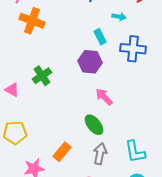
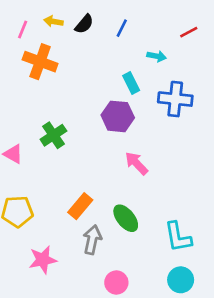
green ellipse: (94, 125) -> (126, 218), moved
orange rectangle: (62, 152) -> (80, 206), moved
gray arrow: (100, 154) -> (92, 240), moved

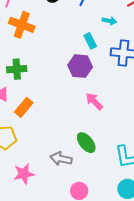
green cross: (53, 135) -> (17, 69), moved, turned 30
orange rectangle: (80, 206) -> (24, 107), moved
gray arrow: (92, 240) -> (61, 159), turned -90

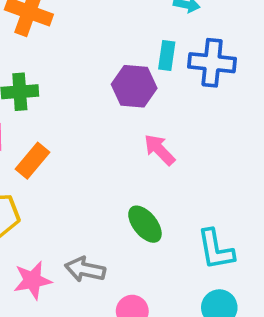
cyan rectangle: (90, 41) -> (167, 55), moved, turned 35
gray arrow: (61, 159) -> (85, 269), moved

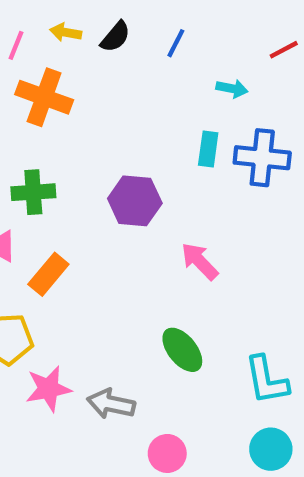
purple hexagon: (134, 86) -> (135, 201), moved
pink star: (33, 280) -> (48, 389), moved

